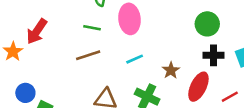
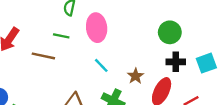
brown line: (88, 55) -> (43, 56), moved, turned 30
cyan line: (135, 59) -> (101, 65), turned 70

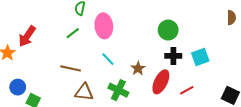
green line: (61, 36) -> (73, 33), turned -48
brown line: (43, 56) -> (71, 68), moved

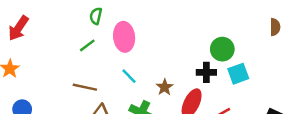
green circle: (168, 30) -> (222, 49), moved
red arrow: (27, 36) -> (18, 28), moved

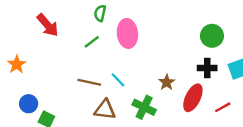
red arrow: (18, 28) -> (48, 25), moved, turned -75
green circle: (222, 49) -> (212, 36), moved
cyan line: (129, 76) -> (118, 80), moved

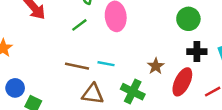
green circle: (212, 36) -> (188, 19), moved
cyan line: (118, 80) -> (106, 64), turned -35

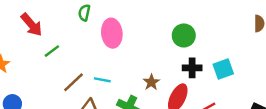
green line: (79, 25) -> (52, 51), moved
brown line: (77, 66) -> (73, 82), turned -55

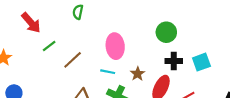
pink ellipse: (112, 33) -> (115, 46), moved
cyan line: (102, 80) -> (108, 72), moved
brown line: (73, 82) -> (73, 60), moved

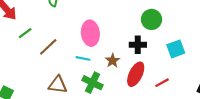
green circle: (166, 32) -> (152, 19), moved
black cross: (174, 61) -> (138, 45), moved

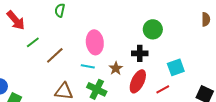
cyan square: (176, 49) -> (176, 67), moved

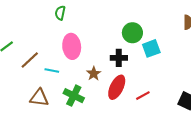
green semicircle: (60, 10) -> (60, 13), moved
cyan line: (88, 66) -> (52, 70), moved
cyan square: (176, 67) -> (151, 48), moved

